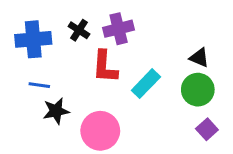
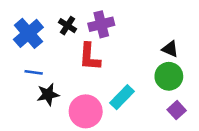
blue cross: (33, 39) -> (28, 33), turned -36
cyan rectangle: (146, 84) -> (122, 97), moved

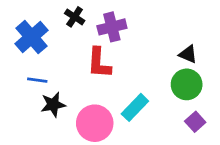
black cross: (67, 26) -> (75, 17), moved

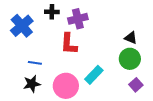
black cross: (75, 17) -> (52, 12), turned -32
blue line: (37, 80) -> (35, 63), moved
black star: (53, 105) -> (32, 84), moved

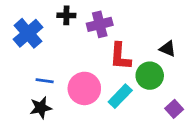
red L-shape: (69, 44) -> (120, 56), moved
green circle: (130, 59) -> (150, 76), moved
pink circle: (66, 86) -> (84, 88), moved

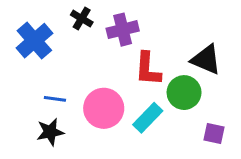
black cross: (66, 15) -> (82, 19), turned 30
black triangle: (168, 49) -> (206, 59), size x1.5
purple square: (174, 109) -> (214, 133), turned -36

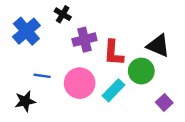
purple cross: (123, 30) -> (84, 40), moved
black star: (50, 132) -> (25, 101), moved
purple square: (214, 133) -> (164, 102), turned 35

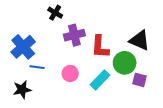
blue cross: (26, 31) -> (23, 47), moved
pink circle: (80, 83) -> (70, 74), size x0.6
purple square: (164, 102) -> (139, 80), moved, turned -32

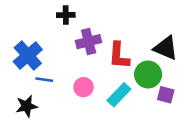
black cross: (55, 13) -> (66, 15), turned -32

